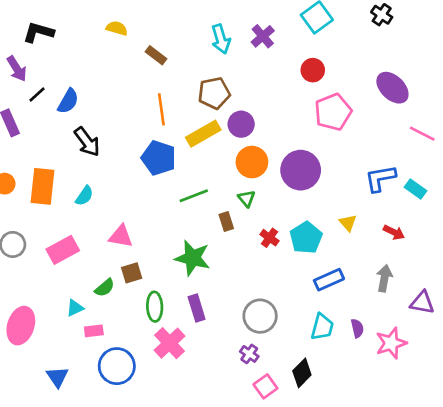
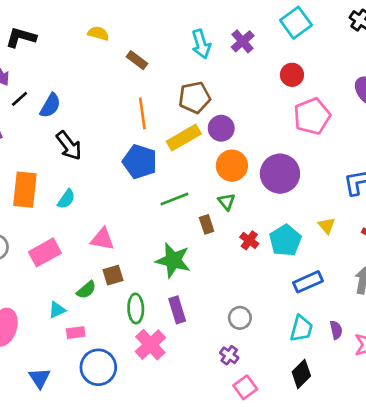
gray circle: (260, 316) -> (240, 318), size x0.7
black diamond: (302, 373) -> (301, 374), moved

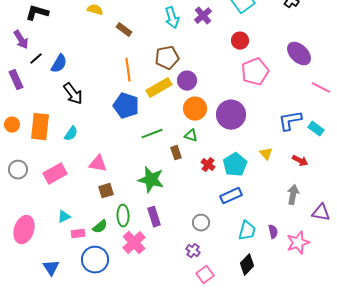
green triangle: (227, 202) -> (191, 136), turned -32
blue rectangle: (308, 282) -> (231, 196), moved
green semicircle: (86, 290) -> (100, 227), moved

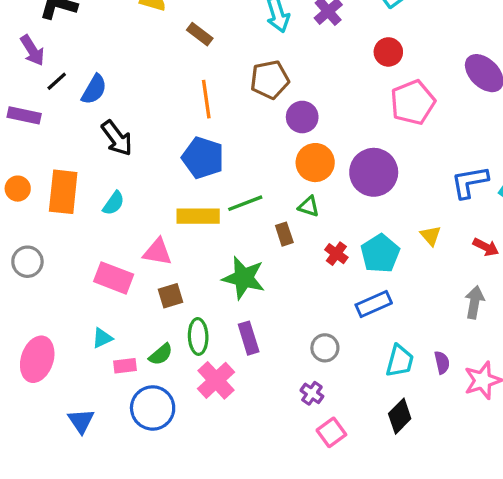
purple rectangle: (16, 80) -> (24, 115), turned -54
yellow rectangle: (159, 88) -> (198, 216), moved, turned 30
pink rectangle: (55, 174) -> (114, 278), moved, turned 50

